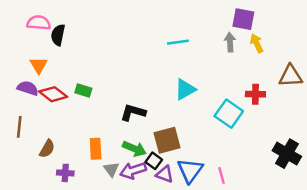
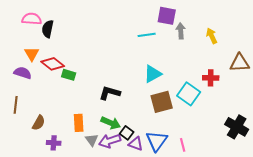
purple square: (243, 19) -> (167, 16), moved
gray arrow: (230, 42) -> (181, 31), moved
red diamond: (53, 94) -> (53, 64), moved
brown square: (167, 140) -> (162, 102), moved

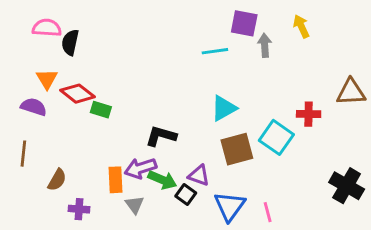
yellow arrow: (212, 36) -> (301, 26), moved
purple arrow: (110, 141) -> (140, 168), moved
purple triangle: (136, 144) -> (199, 175), moved

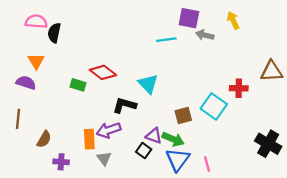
gray arrow: (265, 45) -> (205, 35), turned -72
red diamond: (78, 94) -> (103, 72), moved
cyan triangle: (224, 108) -> (148, 84), moved, turned -45
brown square: (237, 149) -> (183, 115), size x0.7
green arrow: (162, 180) -> (173, 139), moved

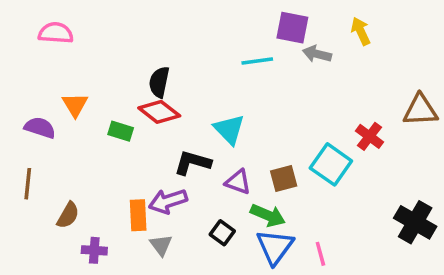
black semicircle: (54, 33) -> (159, 82), moved
orange triangle: (36, 61) -> (75, 105), moved
red cross: (239, 88) -> (370, 136), turned 36
purple triangle: (154, 136) -> (238, 182), moved

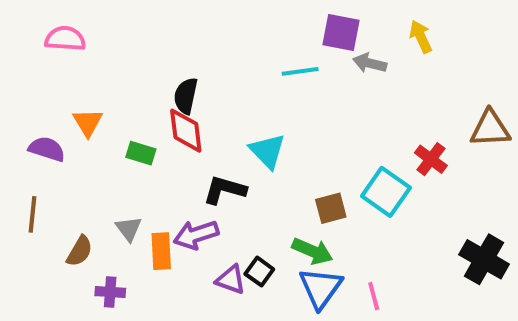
red diamond: (159, 112) -> (186, 131), turned 45
purple triangle: (238, 182) -> (231, 280), moved
gray triangle: (161, 245) -> (129, 229), moved

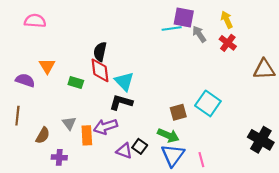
gray arrow: (370, 63) -> (199, 34), turned 42
cyan line: (300, 71) -> (172, 29), moved
cyan triangle: (267, 151) -> (124, 81), moved
red cross: (431, 159) -> (228, 43), moved

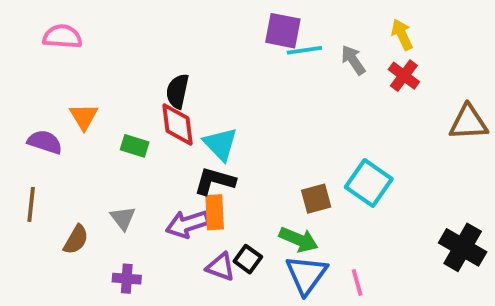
purple square: (184, 17) -> (283, 31), moved
orange rectangle: (87, 135) -> (215, 212), moved
purple cross: (59, 157) -> (127, 279), moved

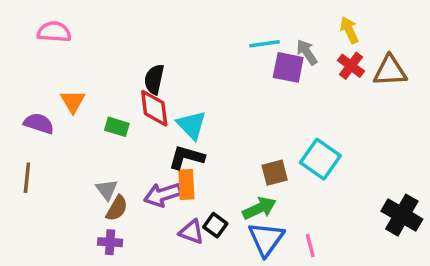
purple square: (283, 31) -> (288, 67), moved
brown triangle: (468, 122) -> (390, 71), moved
brown semicircle: (76, 240) -> (117, 208), moved
green arrow: (299, 240) -> (259, 208), turned -48

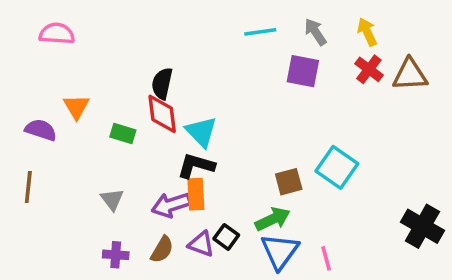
cyan line: (264, 44) -> (260, 32), moved
gray arrow: (307, 52) -> (315, 32), moved
brown semicircle: (117, 208) -> (162, 249), moved

